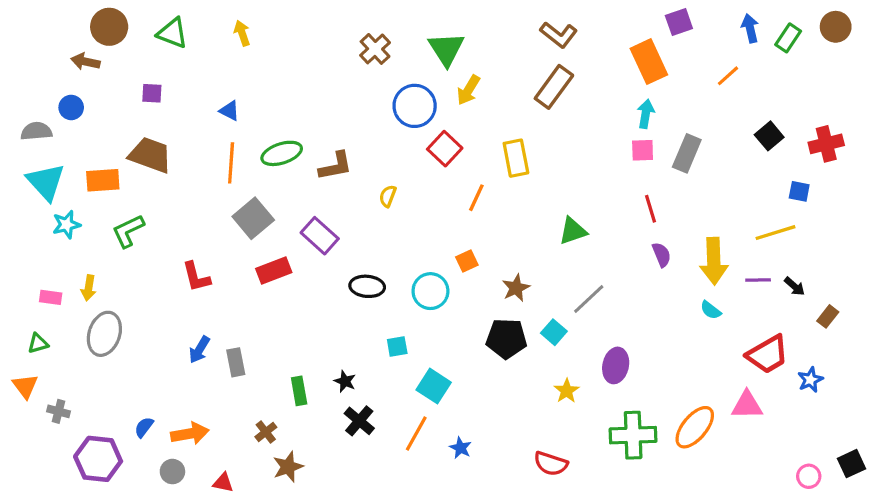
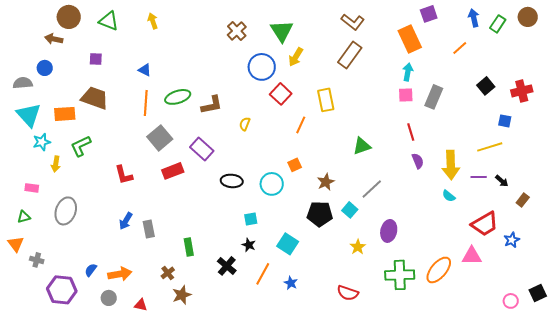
yellow arrow: (89, 288) -> (56, 164), moved
black star: (345, 381) -> (249, 245), moved
cyan square: (434, 386) -> (288, 244), moved

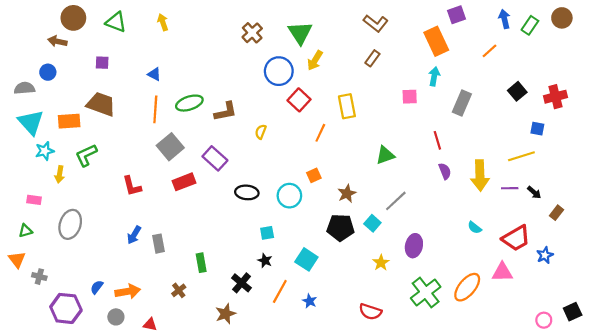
brown rectangle: (350, 55) -> (372, 58), size x0.6
pink square: (406, 95) -> (410, 97), moved
cyan semicircle: (449, 196) -> (475, 228), moved
green cross: (400, 275) -> (426, 292), turned -36
brown star: (182, 295) -> (226, 314), moved

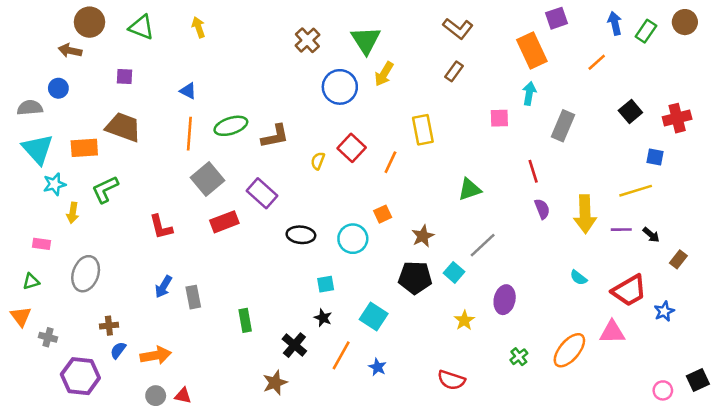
red square: (299, 100) -> (352, 148), moved
brown cross: (179, 290) -> (109, 326), moved, turned 32
green cross: (426, 292) -> (519, 357), size x0.5
gray circle: (116, 317) -> (156, 396), moved

